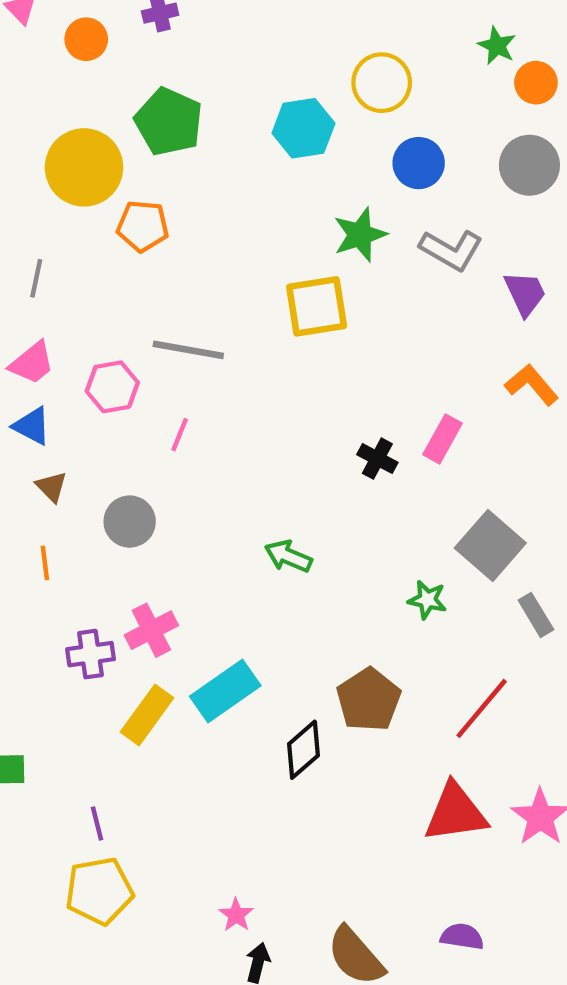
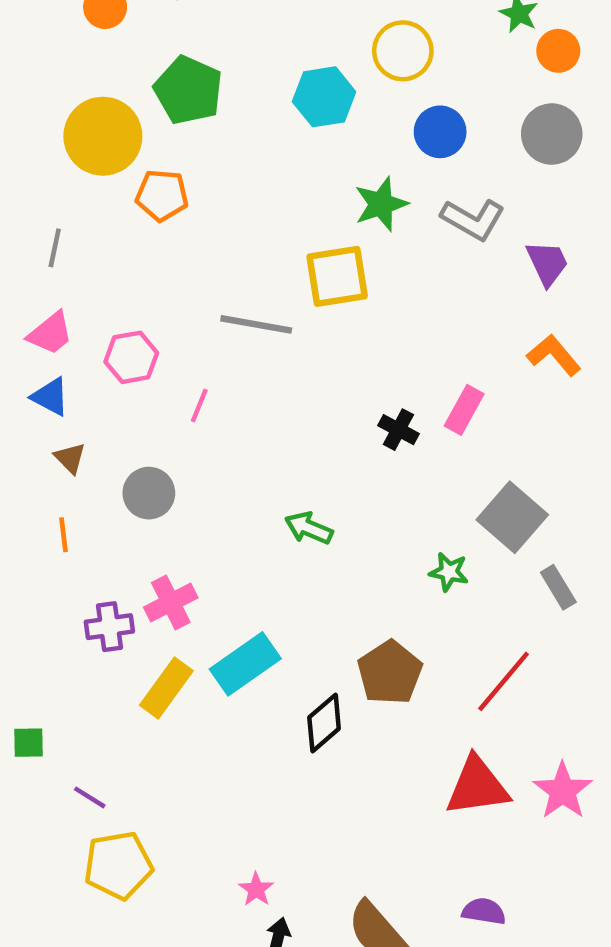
gray line: (188, 350) -> (256, 324), moved
purple line: (97, 824) -> (90, 797), moved, turned -44

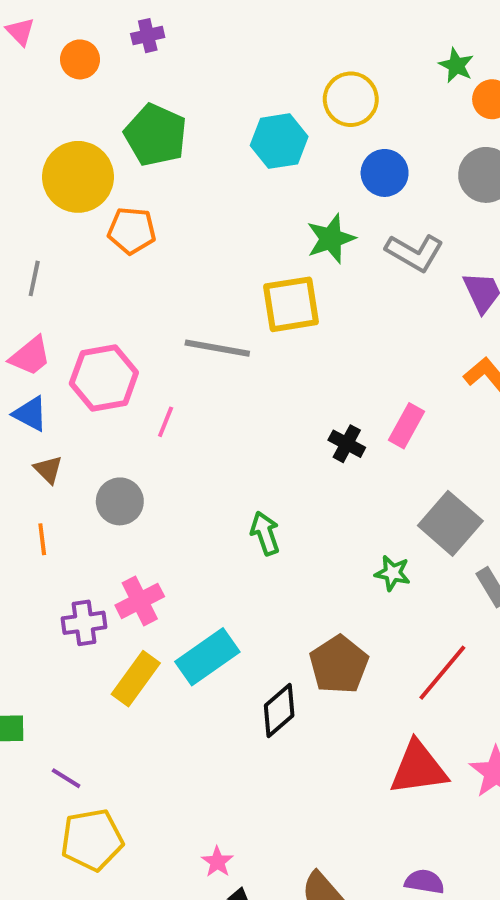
pink hexagon: (131, 357) -> (104, 378), size x1.4
green arrow: (309, 528) -> (265, 533), turned 48

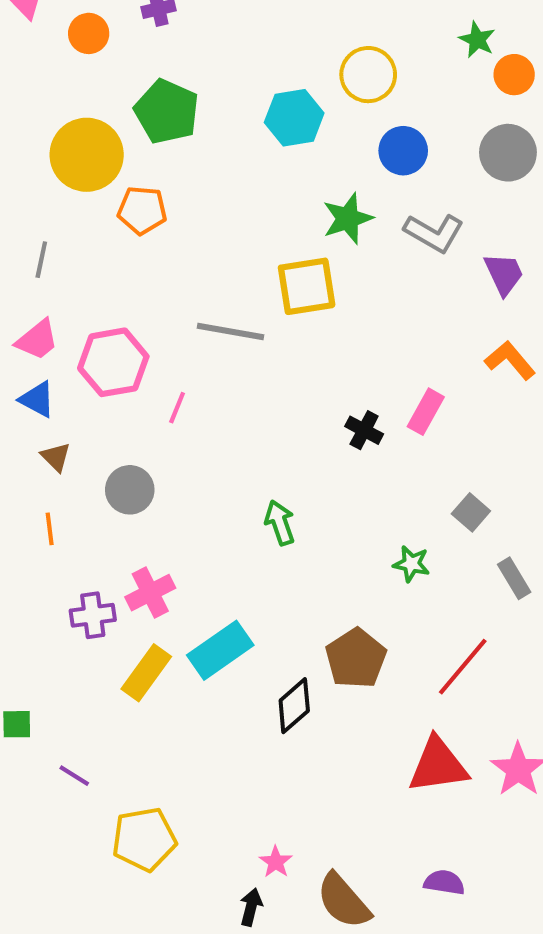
gray square: (450, 523) -> (471, 512), size x0.6
yellow pentagon: (92, 840) -> (144, 839), moved
pink star: (217, 862) -> (276, 862), moved

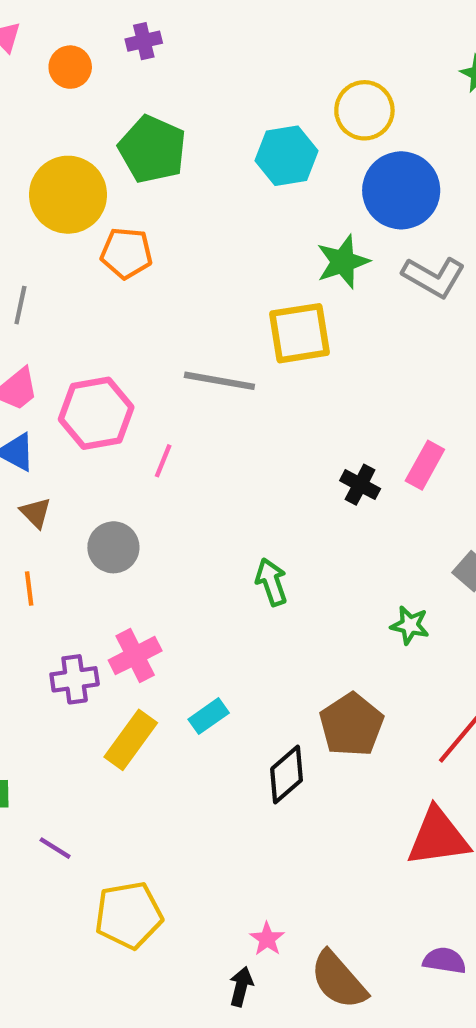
blue circle: (403, 151) -> (401, 190), size x1.5
cyan rectangle: (220, 650) -> (209, 716), size x0.6

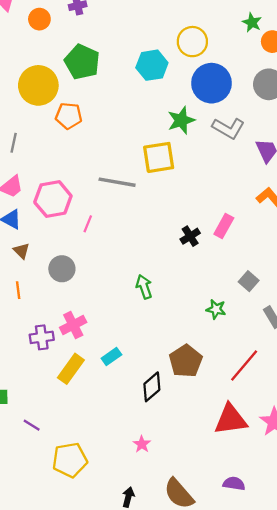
black cross: (360, 485) -> (190, 236), turned 30
pink star: (267, 939) -> (142, 444), moved

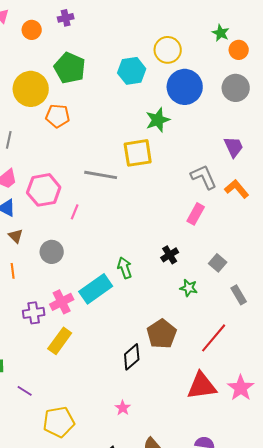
gray L-shape: (228, 128) -> (204, 177), moved, turned -144
black cross: (190, 236) -> (170, 255), moved
cyan rectangle: (111, 356) -> (96, 289), moved, size x1.8

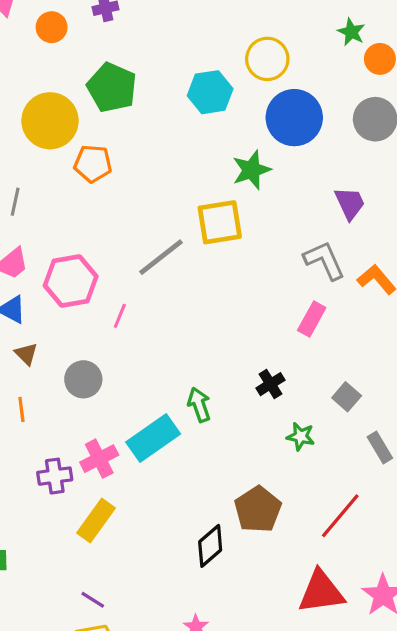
purple trapezoid: (234, 147) -> (350, 203), moved
gray line: (101, 175) -> (161, 257), turned -48
purple line: (25, 391) -> (93, 600), moved

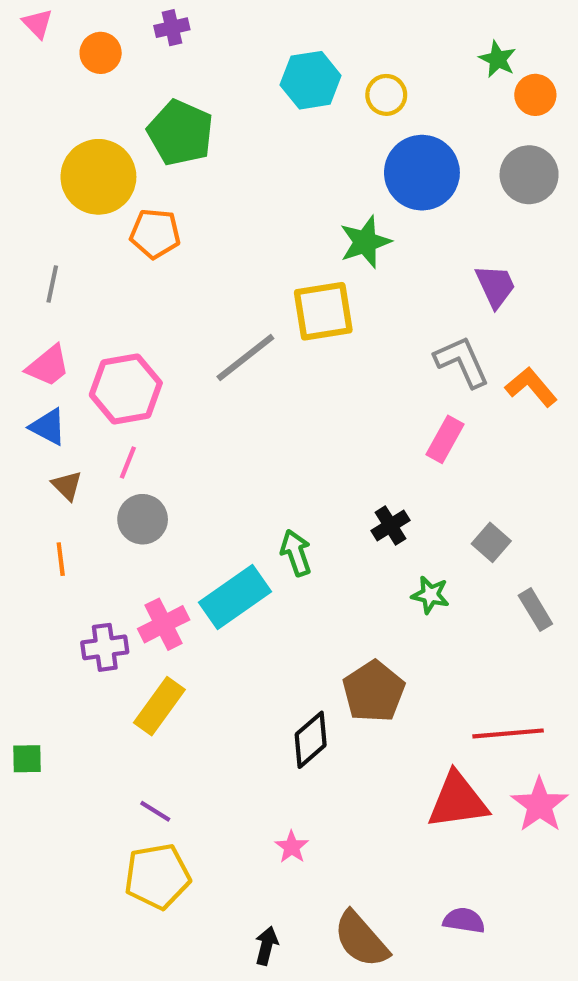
yellow circle: (267, 59) -> (386, 95), size x0.7
cyan hexagon: (210, 92) -> (311, 80), moved
pink line: (120, 316) -> (128, 462), moved
red line: (340, 516) -> (508, 733), moved, turned 45

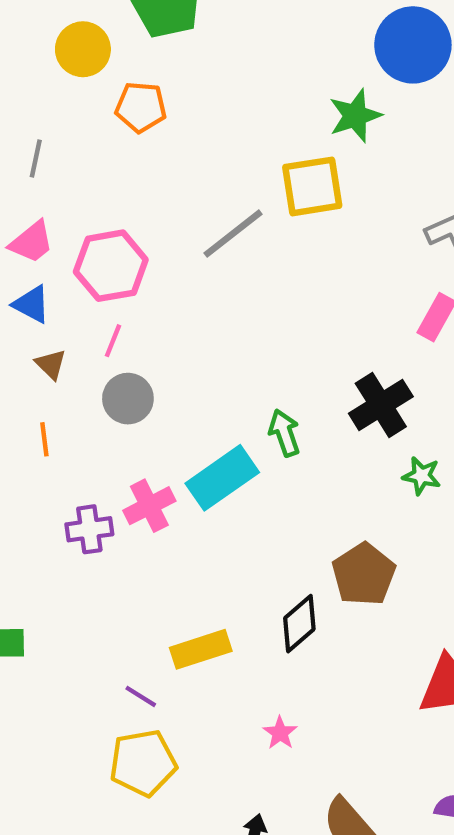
yellow circle: (98, 177) -> (83, 49), size x0.7
black cross: (390, 526) -> (381, 405), size x1.6
yellow rectangle: (159, 706) -> (201, 649), moved, turned 36

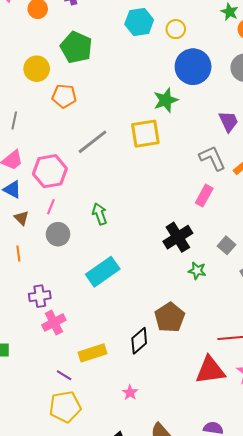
gray line: (233, 234) -> (93, 142), moved
green arrow: (284, 433) -> (100, 214), moved
pink cross: (149, 506) -> (54, 322), moved

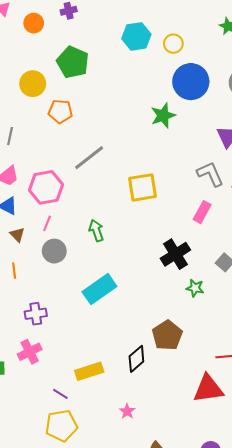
yellow square: (145, 134) -> (143, 187), moved
pink cross: (54, 322) -> (30, 352), moved

